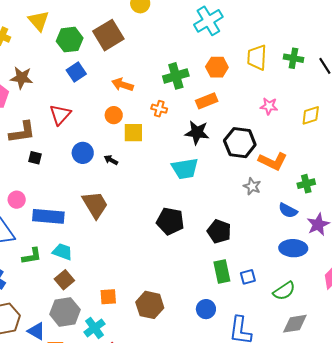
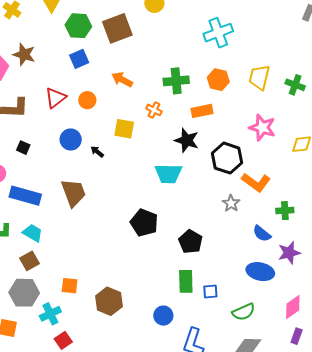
pink star: (269, 106) -> (262, 128), size x1.5
orange circle: (114, 115) -> (87, 100), moved
black square: (35, 158) -> (23, 148), moved

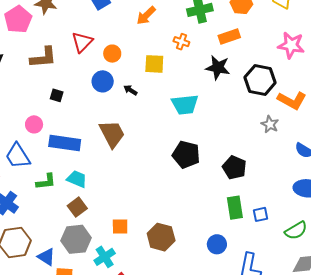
orange arrow: (122, 80) -> (146, 15), turned -65
orange circle: (87, 100) -> (112, 54), moved
cyan trapezoid: (168, 174) -> (185, 105), moved

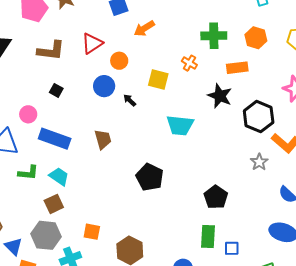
orange arrow: (146, 15) -> (144, 28), moved
brown trapezoid: (112, 134) -> (103, 139), size x0.7
black pentagon: (186, 155) -> (150, 177), moved

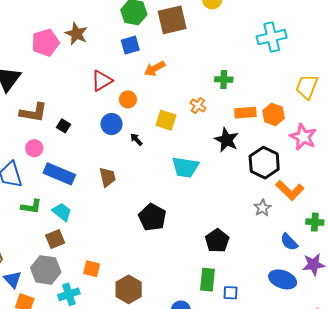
green cross: (214, 36) -> (224, 79), size x0.7
orange hexagon: (256, 38) -> (274, 114), moved
brown L-shape: (51, 51) -> (33, 113), moved

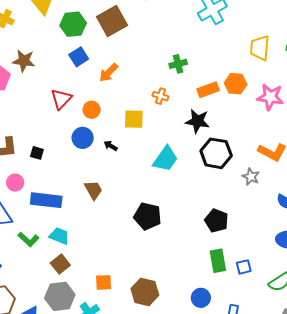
black hexagon: (264, 163) -> (216, 153), moved
cyan trapezoid: (185, 167) -> (165, 159), turned -48
green L-shape: (31, 207) -> (28, 239), turned 50

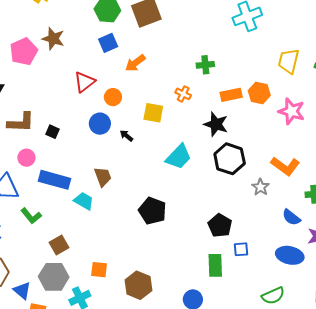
cyan trapezoid: (59, 236) -> (84, 201), moved
blue square: (244, 267) -> (241, 249), moved

